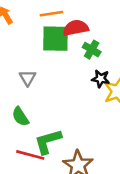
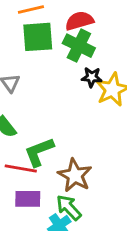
red semicircle: (76, 28) -> (79, 21), moved
green cross: (92, 50) -> (79, 46), size x1.5

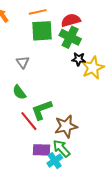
red line: (21, 169) -> (29, 121), turned 40
brown star: (75, 175) -> (66, 126), turned 30
purple rectangle: (28, 199) -> (41, 150), moved

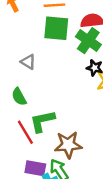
gray triangle: (23, 62) -> (28, 62), turned -32

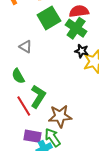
green square: (56, 28) -> (49, 18), turned -35
green L-shape: (42, 121) -> (38, 96), turned 135

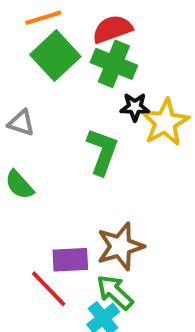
green L-shape: (38, 96) -> (102, 152), moved
red line: (24, 106) -> (49, 289), moved
purple rectangle: (32, 136) -> (70, 260), moved

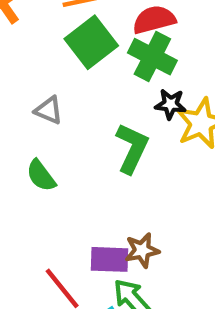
brown star: (120, 246) -> (142, 250), size x0.7
purple rectangle: (70, 260) -> (110, 259), moved

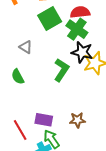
black star: (170, 104) -> (82, 52), size x1.5
brown star: (142, 250) -> (77, 120), moved

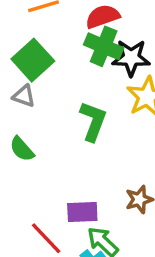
green square: (50, 18) -> (33, 60), moved
black star: (82, 52) -> (131, 58), moved

